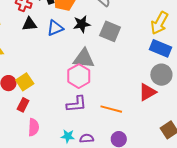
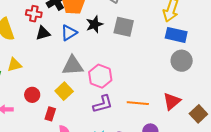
gray triangle: (84, 59) -> (73, 66), moved
yellow square: (25, 82) -> (64, 91), moved
red triangle: (147, 92) -> (172, 101), moved

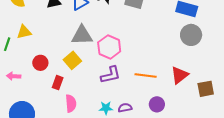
brown square: (198, 114) -> (206, 89), turned 30

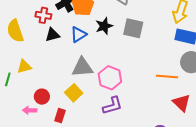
red triangle: (180, 75) -> (181, 103), turned -36
pink arrow: (14, 76) -> (30, 110), moved
orange line: (146, 76) -> (167, 77), moved

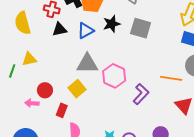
purple L-shape: (112, 106) -> (141, 94), moved, turned -35

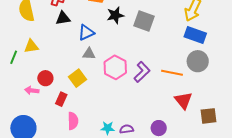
blue triangle: (86, 31) -> (86, 33), moved
gray triangle: (87, 64) -> (89, 54), size x0.6
purple L-shape: (141, 94) -> (142, 72), moved

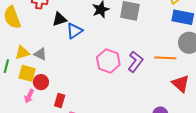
black triangle: (63, 18) -> (59, 19), moved
gray triangle: (89, 54) -> (40, 54), moved, turned 32
yellow square: (78, 78) -> (27, 73), moved, turned -30
pink arrow: (32, 90) -> (29, 96), turned -64

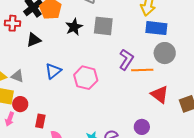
blue triangle: (75, 31) -> (53, 71), moved
purple L-shape: (135, 62) -> (126, 60), moved

